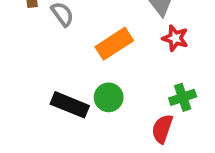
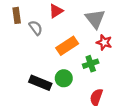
green cross: (183, 97) -> (91, 64), moved

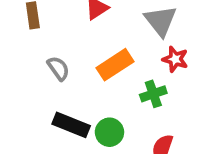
gray semicircle: (36, 28) -> (58, 68), moved
green circle: (64, 78) -> (109, 132), moved

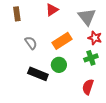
green cross: (153, 94) -> (91, 58), moved
green circle: (109, 132) -> (59, 65), moved

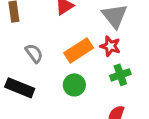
red star: (95, 38) -> (110, 46), moved
black rectangle: (38, 74) -> (20, 88), moved

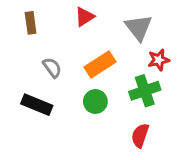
red star: (110, 46) -> (159, 60), moved, turned -30
green cross: (120, 75) -> (145, 91), size x1.4

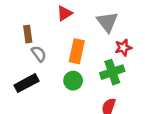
brown rectangle: (31, 23) -> (28, 34), moved
orange rectangle: (100, 64) -> (77, 51), turned -45
black rectangle: (37, 105) -> (27, 83), turned -50

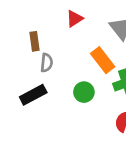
orange rectangle: (77, 51) -> (103, 60), moved, turned -50
gray semicircle: (39, 54) -> (47, 63), turned 42

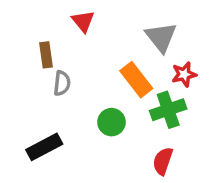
red triangle: (75, 19) -> (83, 21), moved, turned -36
black rectangle: (33, 95) -> (44, 147), moved

